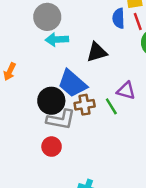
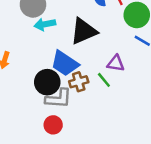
black triangle: (97, 52) -> (84, 31), size x1.4

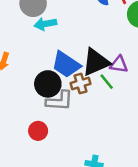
black triangle: (84, 31) -> (96, 62), moved
red circle: (53, 125) -> (38, 131), moved

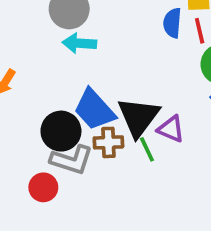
black triangle: (96, 62) -> (138, 117), turned -44
red circle: (38, 131) -> (43, 187), moved

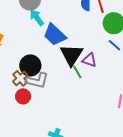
cyan arrow: (79, 43) -> (37, 18), turned 54
blue trapezoid: (94, 110) -> (55, 35), moved
brown cross: (108, 142) -> (20, 78), moved, turned -35

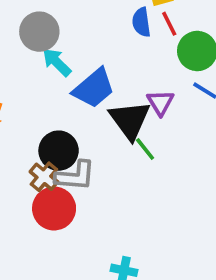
blue trapezoid: (55, 35) -> (94, 88), turned -75
purple triangle: (89, 60) -> (160, 103), moved, turned 49
red circle: (23, 96) -> (54, 208), size x1.5

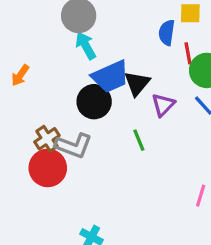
red line: (169, 24) -> (188, 53), moved
black triangle: (130, 120) -> (137, 83), moved, size x0.7
black circle: (59, 151) -> (94, 102), moved

